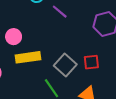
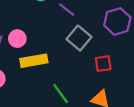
gray square: (65, 65) -> (79, 38), moved

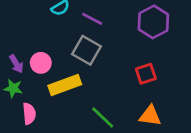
gray square: (79, 38) -> (86, 50), moved

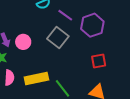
purple hexagon: (153, 22) -> (92, 25), moved
yellow rectangle: (65, 85) -> (36, 78), moved

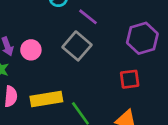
purple hexagon: (92, 25) -> (142, 38), moved

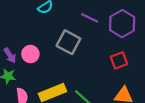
purple line: (88, 17) -> (90, 18), moved

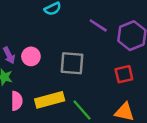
gray square: (68, 42) -> (72, 63), moved, turned -30

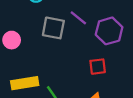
gray square: (72, 63) -> (53, 28), moved

